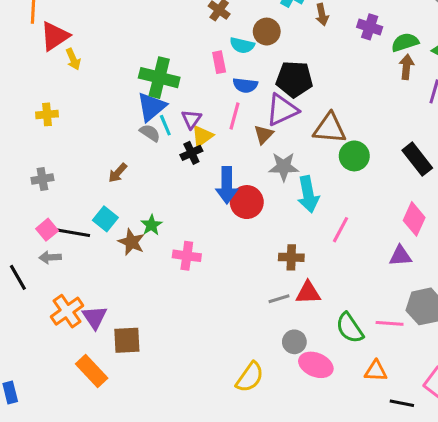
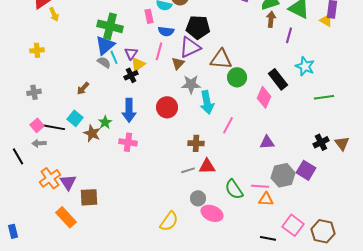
blue arrow: (227, 185) -> (129, 110), moved
pink diamond: (414, 219) -> (264, 97), moved
orange triangle: (376, 371) -> (266, 199), moved

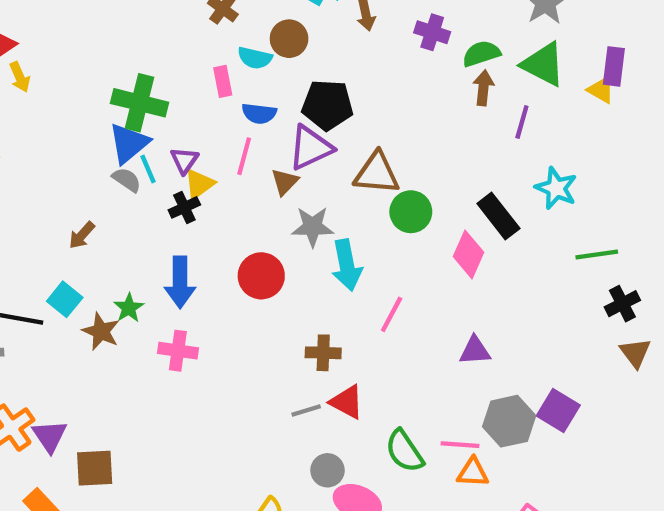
black cross: (321, 142) -> (622, 304), moved
red triangle: (207, 166) -> (347, 402), turned 30

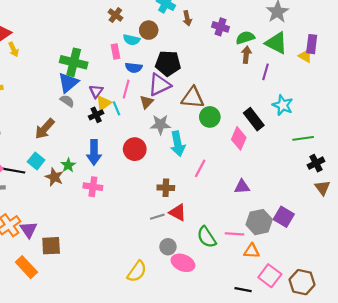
cyan line: (148, 169) -> (116, 108), moved
brown arrow: (82, 235) -> (45, 129), size x1.5
orange triangle: (473, 472) -> (252, 251), moved

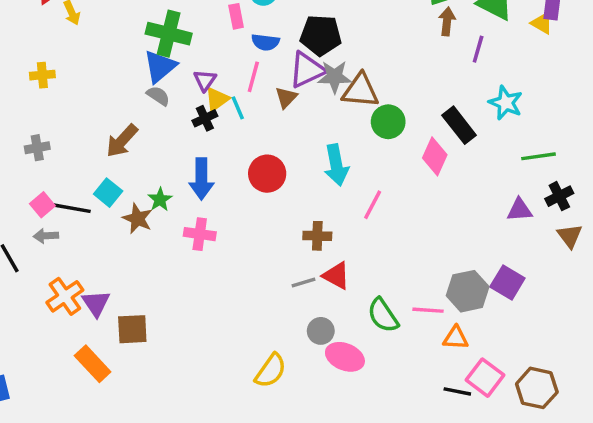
gray star: (160, 124) -> (335, 77), moved
purple triangle: (242, 187) -> (520, 210), moved
black line: (243, 290) -> (457, 391), moved

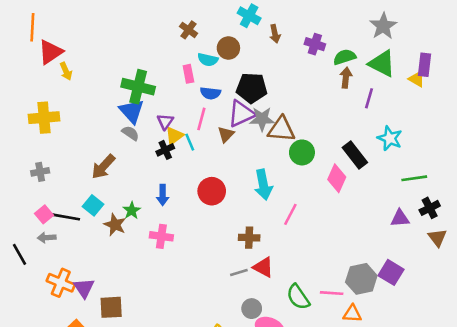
blue triangle: (160, 66) -> (132, 111), turned -32
yellow cross: (42, 75) -> (44, 118), size x1.6
blue arrow: (201, 179) -> (163, 195), size x0.7
orange cross: (65, 296) -> (61, 283), turned -32

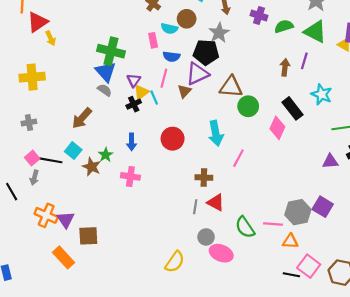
brown arrow: (346, 78) -> (285, 67), moved
gray star: (262, 119) -> (219, 33), moved, turned -30
gray arrow: (47, 238) -> (34, 178), turned -72
gray line: (239, 272) -> (195, 207), turned -64

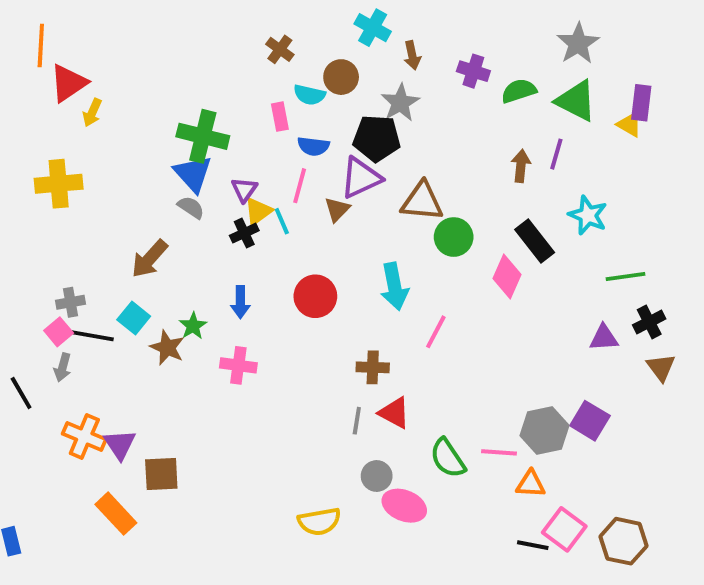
yellow arrow: (50, 38) -> (92, 113), turned 48
gray cross: (29, 122) -> (70, 302), moved
yellow semicircle: (175, 262) -> (319, 521), turned 45

